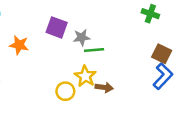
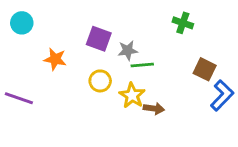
green cross: (150, 14) -> (183, 23), moved
brown square: (162, 54) -> (205, 69), moved
yellow circle: (65, 91) -> (100, 81), moved

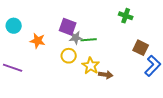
cyan circle: (22, 23) -> (14, 26), moved
gray star: (128, 50) -> (76, 38), moved
green line: (142, 65) -> (89, 40), moved

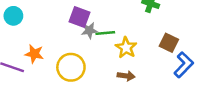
orange star: (38, 41) -> (34, 54), moved
yellow circle: (69, 56) -> (71, 67), moved, size x1.5
yellow star: (91, 66) -> (126, 48), moved

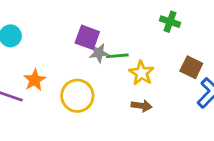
orange star: (34, 54) -> (35, 80), turned 30

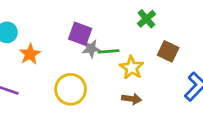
green cross: (170, 22) -> (146, 19), moved, turned 30
brown square: (191, 67) -> (168, 51), moved
orange star: (35, 80) -> (30, 54), moved

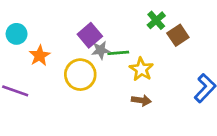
purple square: (80, 34) -> (90, 35), turned 30
brown square: (168, 51) -> (178, 35), moved, turned 30
yellow circle: (71, 89) -> (80, 75), moved

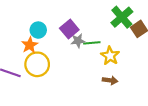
green cross: (156, 20) -> (122, 17), size x1.5
cyan circle: (17, 34) -> (38, 30), moved
yellow circle: (80, 75) -> (37, 64), moved

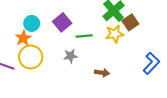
gray star: (78, 41) -> (71, 56), moved
yellow star: (110, 56) -> (115, 34), moved, turned 30

